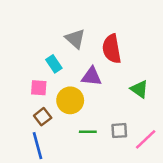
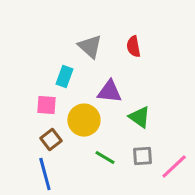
red semicircle: (112, 49) -> (134, 46), moved, size x0.6
cyan rectangle: (54, 64) -> (64, 76), turned 54
green triangle: (139, 89) -> (140, 117), moved
green line: (88, 132) -> (105, 158), turned 30

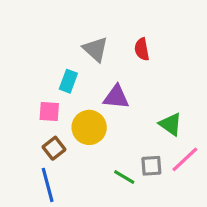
green triangle: (140, 117) -> (171, 124), moved
green line: (105, 158) -> (124, 177), moved
pink line: (174, 167) -> (185, 159), moved

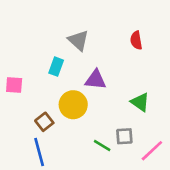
red semicircle: (142, 49) -> (136, 40), moved
pink square: (49, 111) -> (14, 85), moved
pink line: (185, 159) -> (152, 151), moved

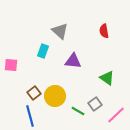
yellow circle: (73, 105) -> (55, 96), moved
gray square: (124, 136) -> (95, 104), turned -32

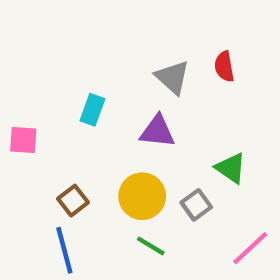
gray triangle: (60, 31) -> (172, 77), moved
yellow circle: (55, 96) -> (142, 196), moved
gray square: (95, 104) -> (196, 205), moved
green line: (78, 111) -> (151, 246), moved

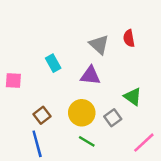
cyan rectangle: (92, 110) -> (53, 63), turned -49

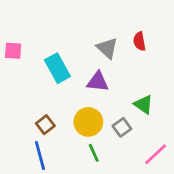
cyan rectangle: (53, 63) -> (57, 68), size x1.5
pink square: (13, 80) -> (13, 51), moved
green line: (87, 141) -> (94, 153), turned 35

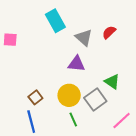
red semicircle: (139, 41) -> (109, 32), turned 56
cyan rectangle: (57, 68) -> (55, 21), moved
gray square: (122, 127) -> (95, 100), size x1.5

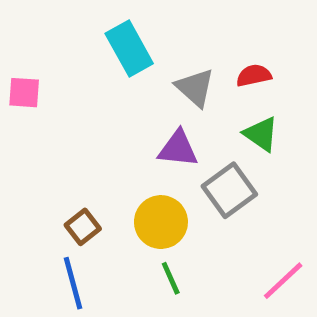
red semicircle: (109, 32) -> (254, 75), turned 32
green triangle: (112, 82) -> (261, 134), moved
gray square: (95, 100) -> (229, 190), moved

